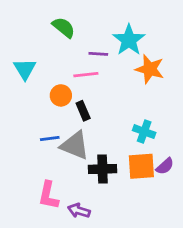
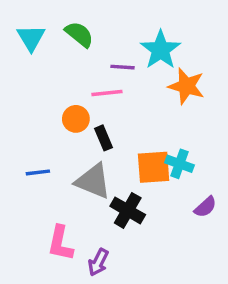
cyan triangle: (25, 69) -> (31, 38), moved
blue line: (50, 138) -> (38, 172), moved
orange square: (141, 166) -> (154, 167), moved
black cross: (103, 169) -> (128, 210), turned 32
purple arrow: (79, 211) -> (98, 262), turned -80

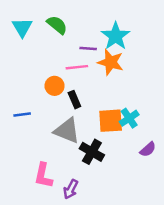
orange star: (186, 86) -> (111, 62), moved
cyan cross: (180, 164) -> (129, 118), turned 36
blue line: (38, 172) -> (22, 114), moved

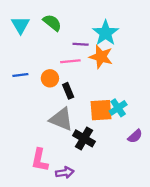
blue line: (22, 114) -> (20, 75), moved
purple arrow: (71, 189) -> (65, 173), turned -126

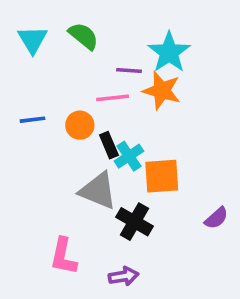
cyan cross: (118, 108) -> (129, 156), moved
purple arrow: (65, 173) -> (124, 276), moved

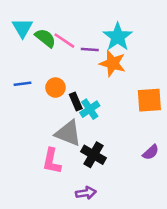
green semicircle: (83, 36) -> (45, 38), moved
pink line: (113, 98) -> (64, 41), moved, turned 40
orange square: (162, 176) -> (149, 100), moved
pink L-shape: (63, 256) -> (52, 161), moved

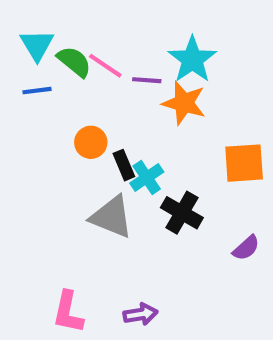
blue line: (22, 84) -> (37, 91), moved
black cross: (94, 155) -> (182, 213), moved
pink L-shape: (52, 161) -> (68, 312), moved

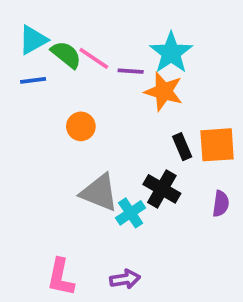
cyan triangle: (37, 45) -> (33, 40), turned 32
black rectangle: (124, 165) -> (182, 147), moved
cyan cross: (147, 178) -> (131, 213), moved
purple semicircle: (246, 248) -> (221, 204), moved, turned -40

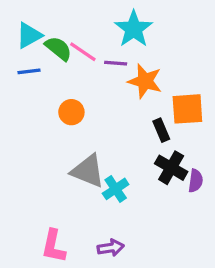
cyan star: (171, 53) -> (134, 29), moved
orange square: (217, 145) -> (187, 109), moved
black cross: (162, 189) -> (171, 168), moved

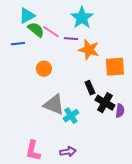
cyan triangle: (29, 35) -> (27, 16), moved
black rectangle: (161, 130) -> (90, 88), moved

